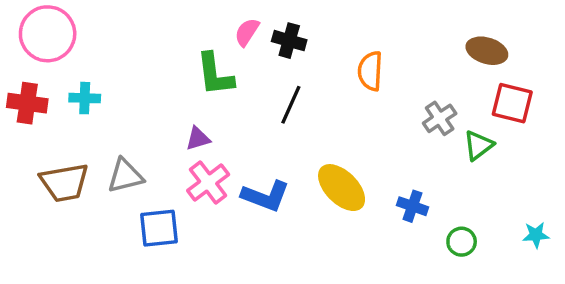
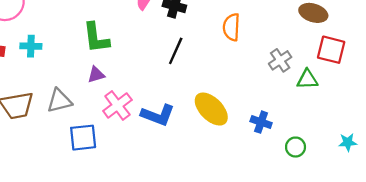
green L-shape: (215, 74) -> (96, 38), moved
purple triangle: (198, 139) -> (96, 75), moved
green triangle: (478, 145) -> (307, 79), turned 35

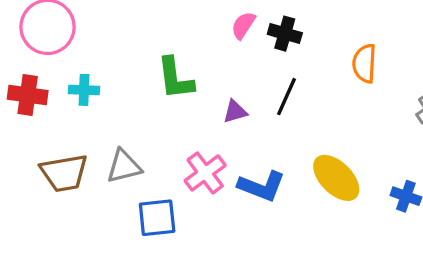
purple triangle: (96, 75) -> (235, 112), moved

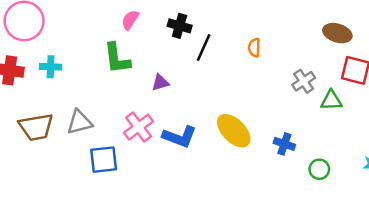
pink semicircle: (243, 25) -> (130, 20), moved
black cross: (285, 34) -> (180, 26), moved
orange semicircle: (364, 63) -> (254, 48), size x0.7
black line: (286, 97) -> (204, 48), moved

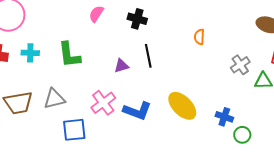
black line: (204, 48) -> (148, 56), moved, turned -35
green L-shape: (117, 58) -> (69, 55), moved
green circle: (319, 169) -> (242, 135), moved

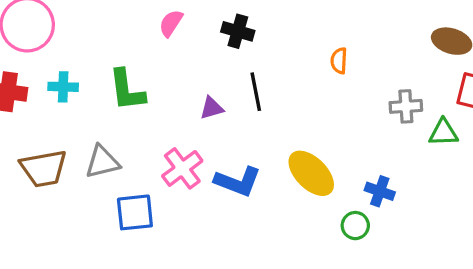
gray cross: (240, 65) -> (406, 106), turned 30
green circle: (242, 135) -> (355, 226), moved

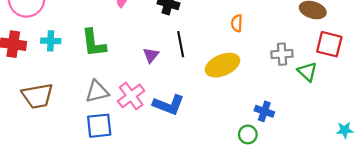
purple triangle: (212, 108) -> (151, 55), turned -35
green triangle: (443, 133) -> (307, 72), turned 45
gray triangle: (102, 162) -> (97, 92), moved
yellow ellipse: (311, 173) -> (222, 65), moved, turned -68

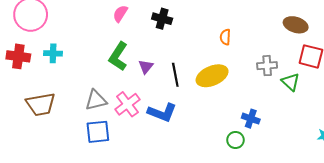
green L-shape: (94, 43) -> (118, 56), moved, turned 40
black line: (181, 44) -> (175, 75), moved

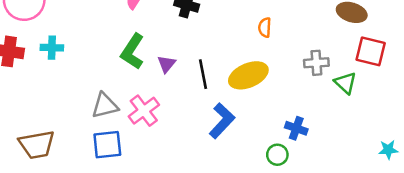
brown trapezoid: (41, 104) -> (37, 145), moved
blue L-shape: (162, 112) -> (222, 121), moved, turned -68

